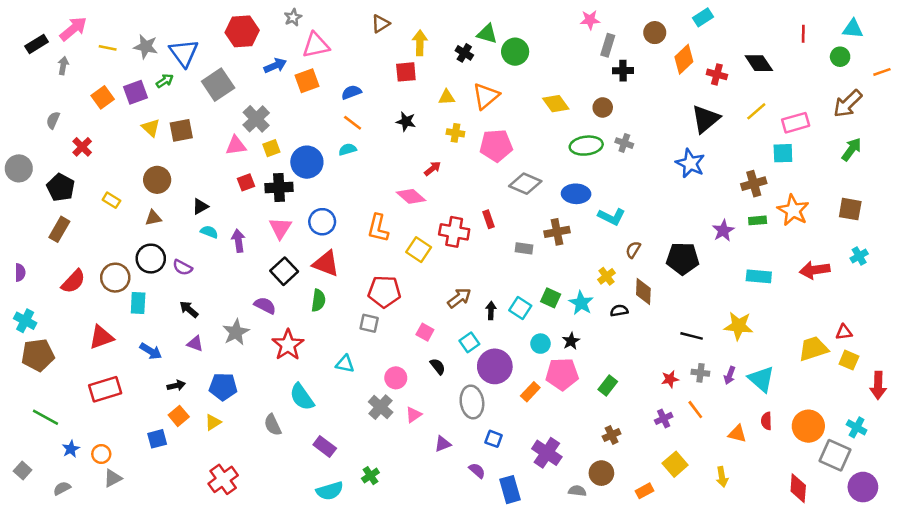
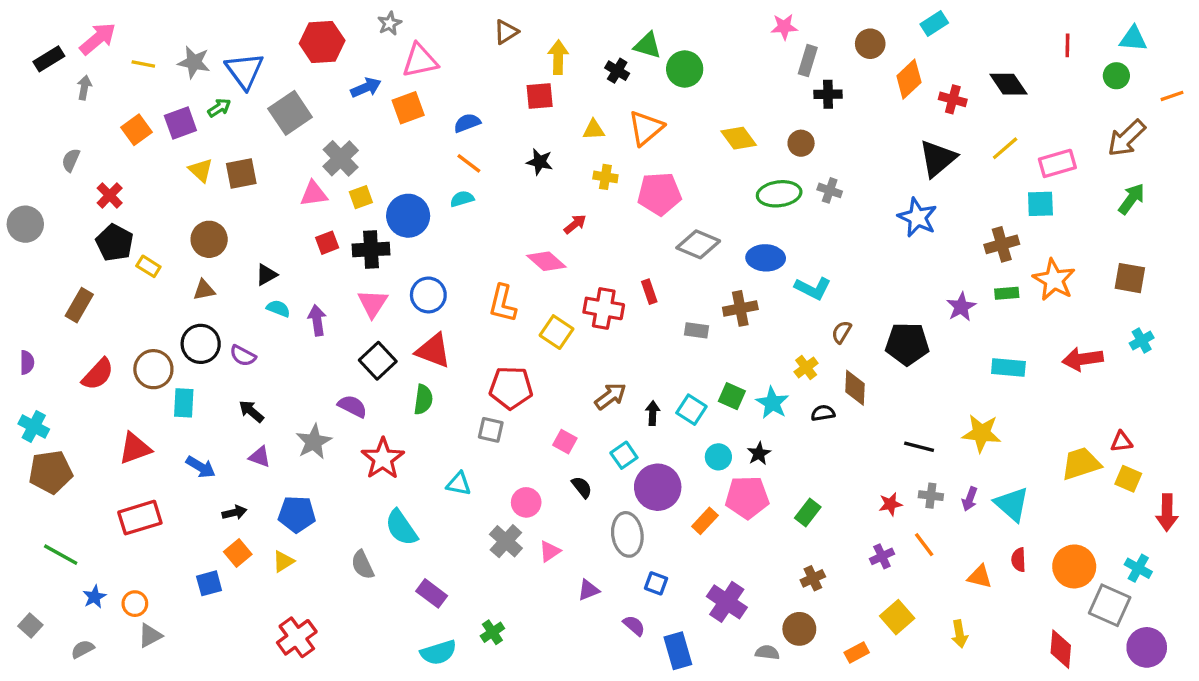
black pentagon: (61, 187) -> (115, 243), moved

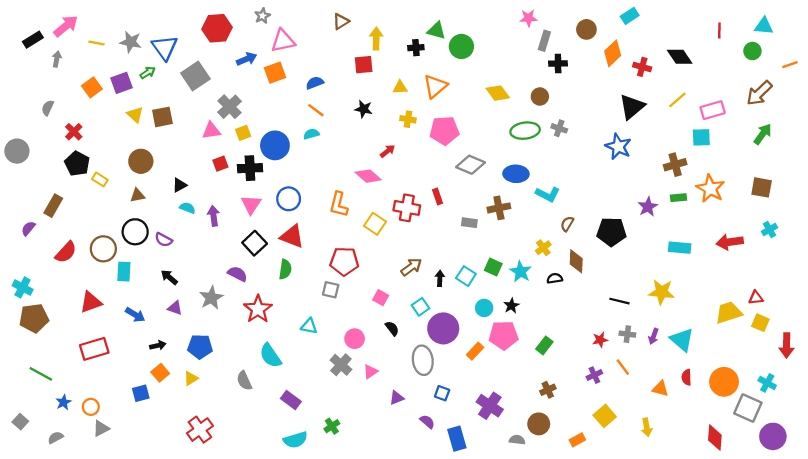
black cross: (617, 71) -> (416, 48), turned -35
purple semicircle: (27, 362) -> (28, 228), moved, turned -140

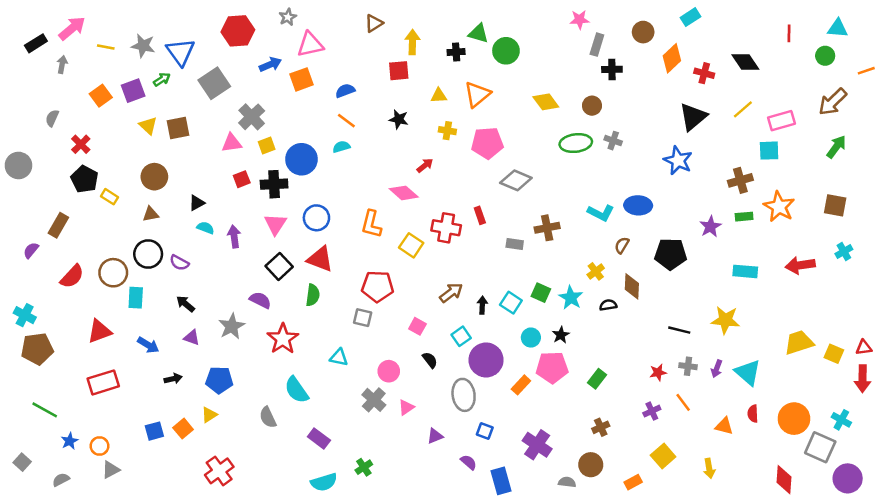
blue ellipse: (516, 174) -> (638, 205), moved
red triangle: (756, 298) -> (864, 348), moved
orange square: (160, 373) -> (183, 429), moved

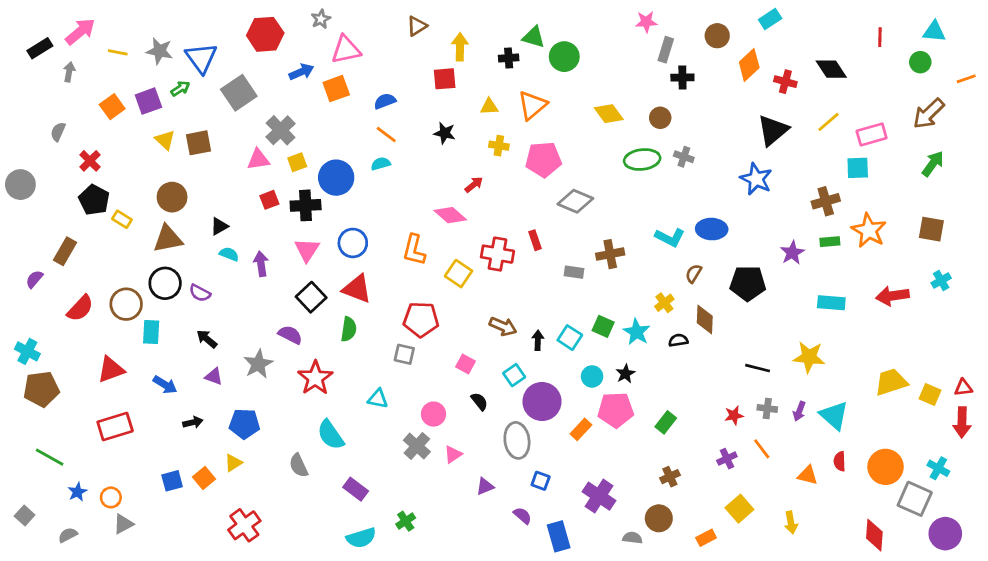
brown triangle: (151, 214) -> (168, 239), size x1.6
brown arrow: (451, 293) -> (503, 326), turned 60

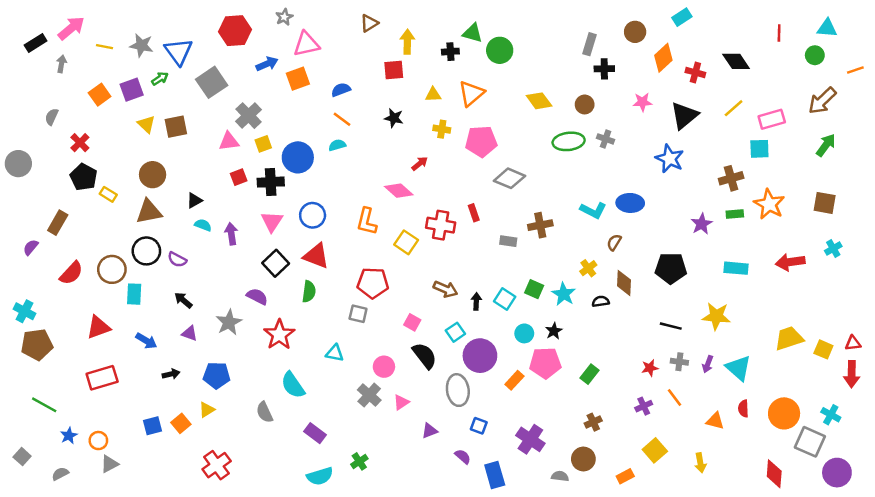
pink star: (646, 22) -> (642, 102), moved
black pentagon: (748, 283) -> (671, 268), moved
black semicircle: (479, 401) -> (425, 356), size x1.6

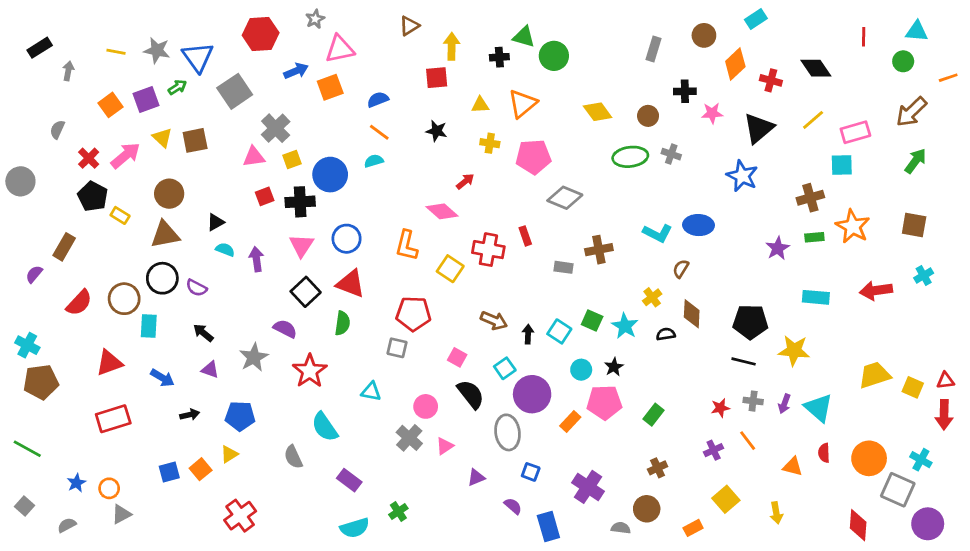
pink arrow: (71, 28) -> (126, 155), moved
black cross: (604, 69) -> (685, 91), moved
black pentagon: (671, 268) -> (750, 322), moved
green line: (44, 405) -> (27, 449), moved

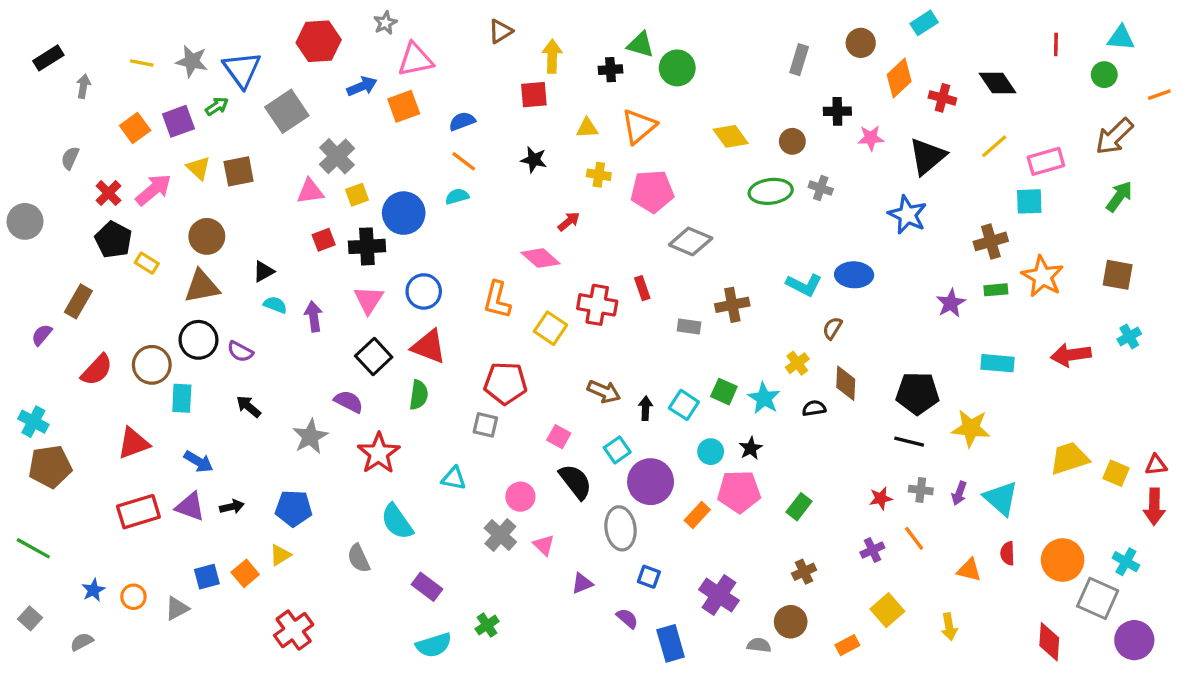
purple triangle: (210, 370) -> (190, 507), moved, size x1.4
pink triangle: (445, 446) -> (544, 545), turned -42
gray triangle: (121, 514) -> (177, 608), moved

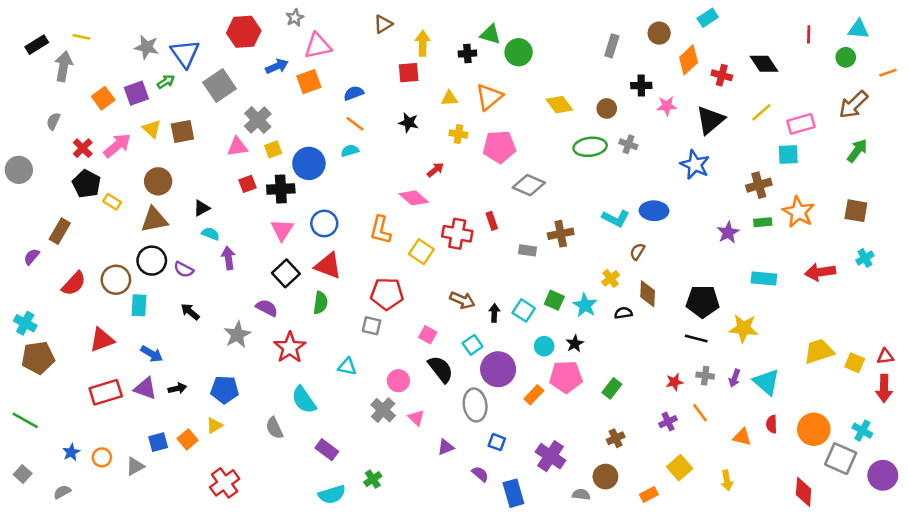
yellow line: (142, 63) -> (81, 37), moved
gray arrow: (83, 86) -> (64, 66), size x1.6
purple arrow: (314, 316) -> (228, 258), moved
purple circle: (1134, 640) -> (883, 475), moved

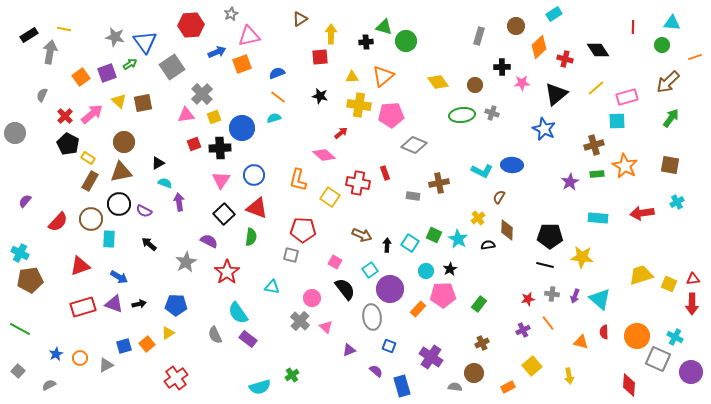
yellow cross: (458, 134) -> (359, 105), size x1.6
brown rectangle: (60, 231) -> (90, 181), moved
purple rectangle: (327, 450) -> (248, 339), moved

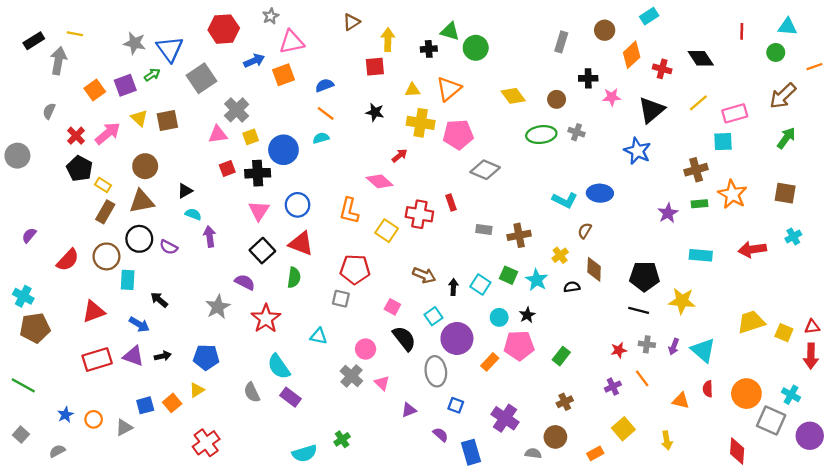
brown cross: (439, 183) -> (519, 235), moved
black arrow: (149, 244) -> (159, 300), moved

